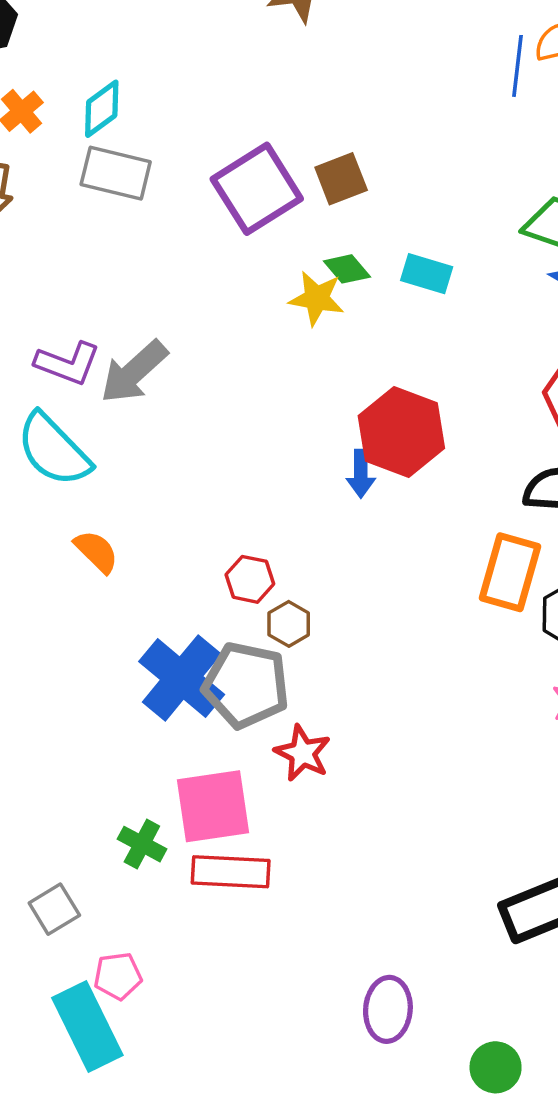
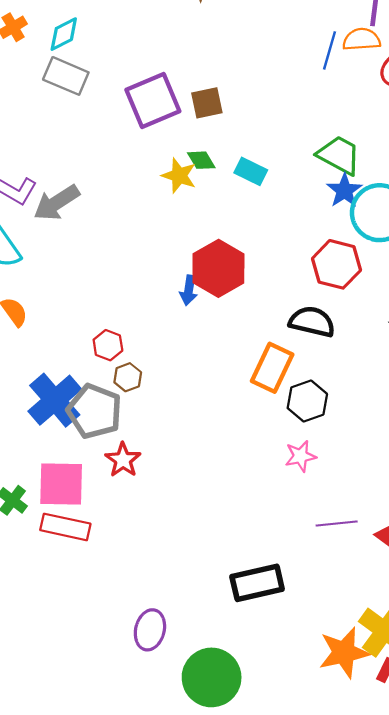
green circle: (496, 1067) -> (212, 677), size x1.8

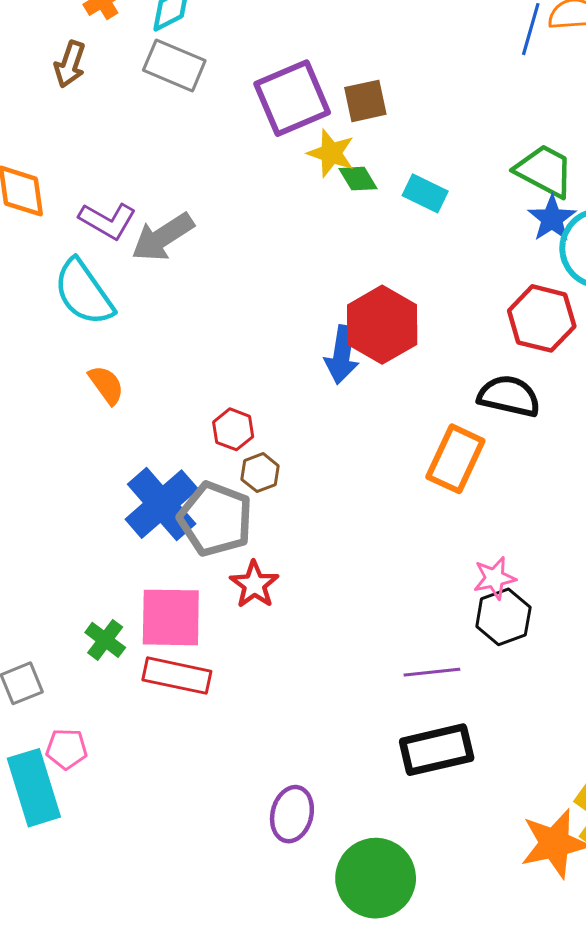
yellow star: (179, 176) -> (331, 153), moved
blue arrow: (189, 290) -> (342, 355), size x1.4
black hexagon: (307, 401) -> (503, 617), moved
purple line: (337, 524) -> (432, 672), moved

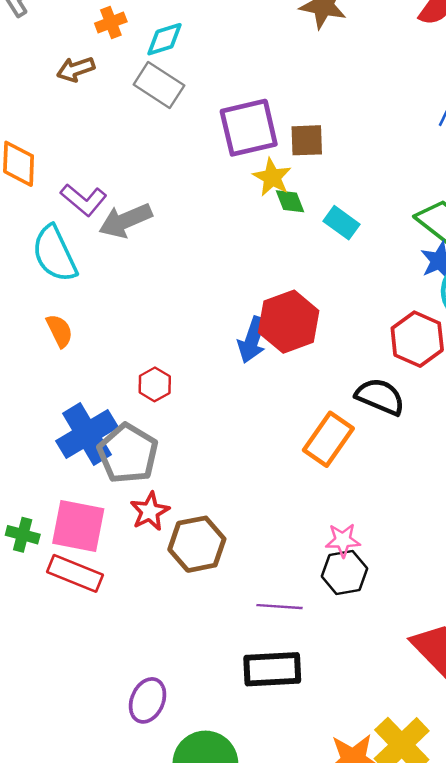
brown arrow: (70, 64) -> (76, 69), turned 42
brown hexagon: (260, 473) -> (197, 544), moved, size x1.8
green cross: (105, 640) -> (23, 535), turned -32

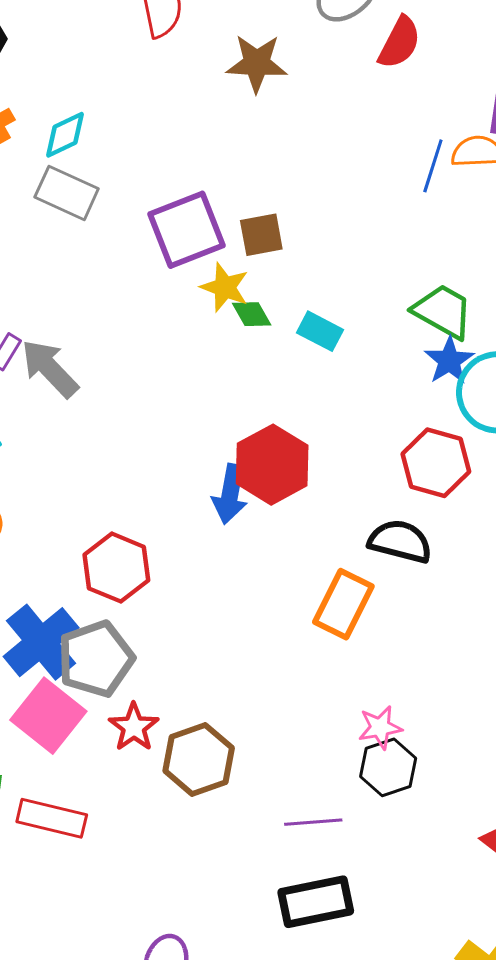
gray arrow: (125, 221) -> (50, 368), turned 78
red hexagon: (155, 384) -> (116, 568), size x1.6
gray pentagon: (128, 453) -> (96, 659), turned 30
pink square: (78, 526) -> (48, 716), moved, turned 36

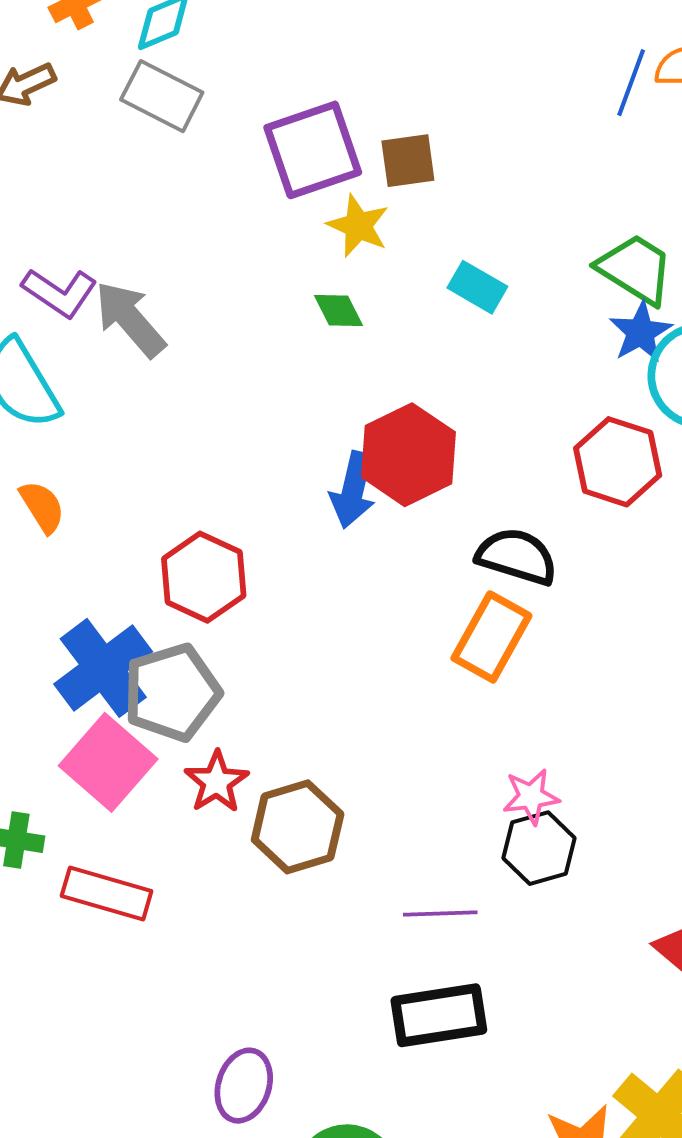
green diamond: (252, 314) -> (338, 311), moved
black semicircle: (400, 541) -> (517, 556), moved

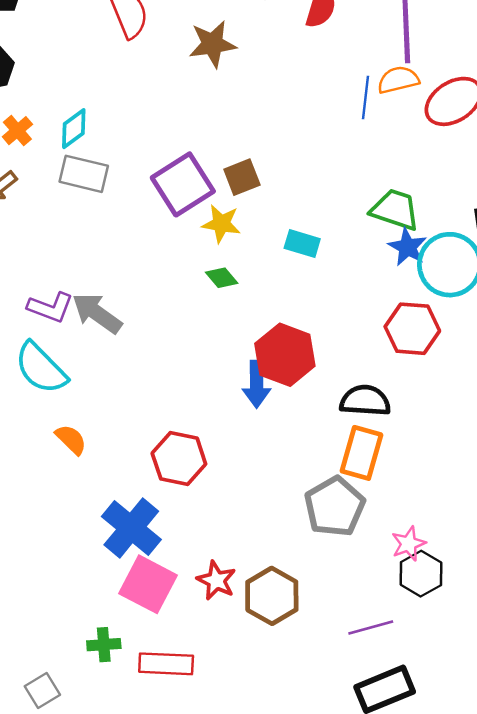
gray pentagon: (172, 692) -> (335, 507), moved

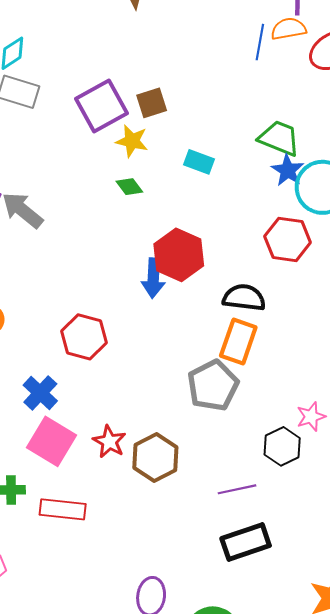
blue cross: (131, 528) -> (40, 393), size x0.7
pink star: (409, 544) -> (311, 417), moved

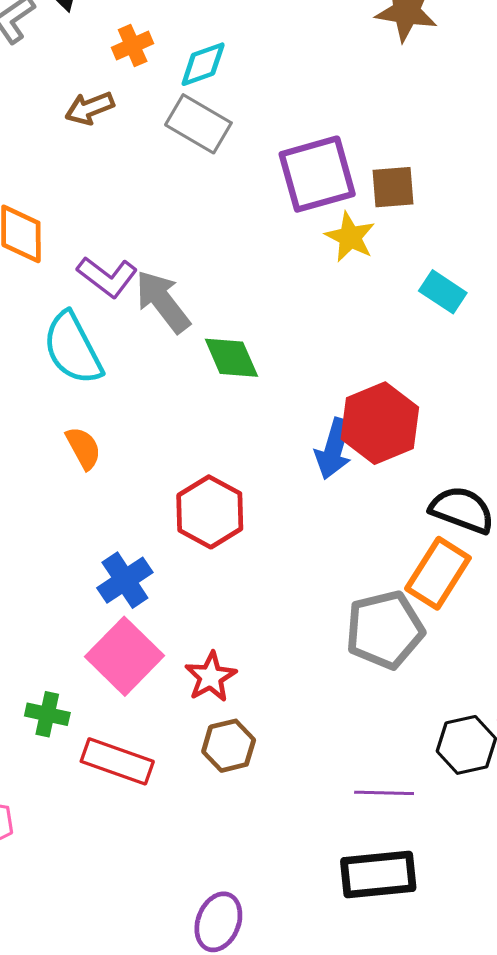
green diamond: (129, 187) -> (231, 358), moved, size x1.4
brown hexagon: (155, 457) -> (229, 746), moved, size x0.7

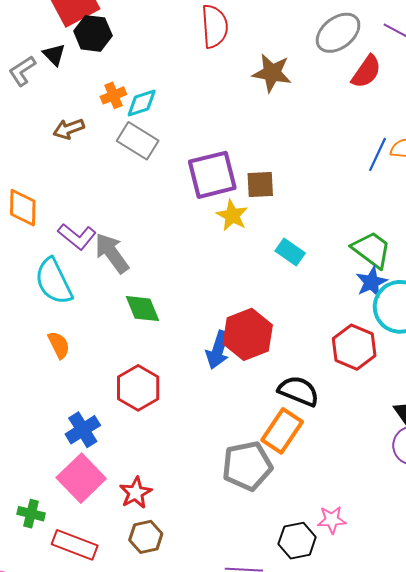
orange cross: (133, 46) -> (113, 95), moved
green diamond: (231, 358) -> (142, 309), moved

